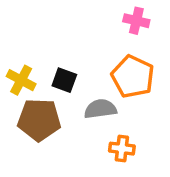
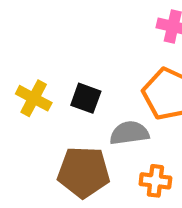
brown pentagon: (39, 120) -> (84, 172), moved

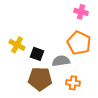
black square: (86, 98) -> (37, 54), moved

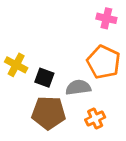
orange cross: (73, 83) -> (95, 118), turned -32

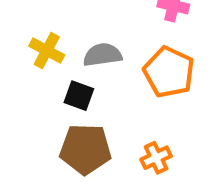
yellow cross: (16, 65) -> (47, 51), moved
gray semicircle: (78, 87) -> (102, 55), moved

